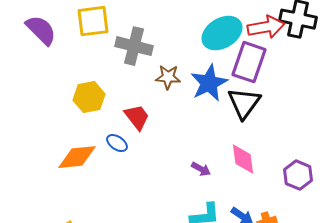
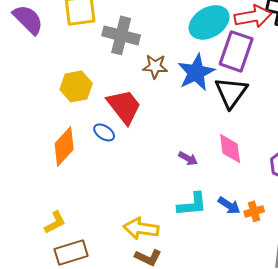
red trapezoid: (137, 117) -> (124, 106), size x1.4
orange diamond: (77, 157) -> (64, 146), turned -42

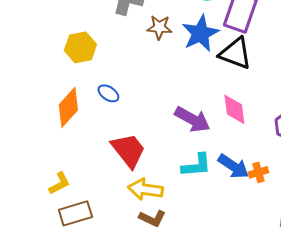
black triangle: (231, 92) -> (235, 53), turned -45
red trapezoid: (124, 106) -> (128, 150), moved
purple arrow: (188, 158) -> (192, 119), size x1.8
blue arrow: (229, 205) -> (233, 166), size x1.4

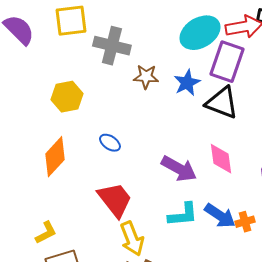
blue star: (200, 33) -> (187, 83), size x0.7
blue ellipse: (108, 93) -> (110, 143), moved
yellow arrow: (145, 189) -> (132, 239), turned -120

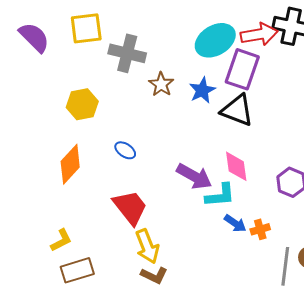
brown star: (146, 77) -> (161, 84), turned 30
cyan L-shape: (183, 215) -> (220, 195), moved
blue arrow: (220, 216) -> (235, 223), size x0.7

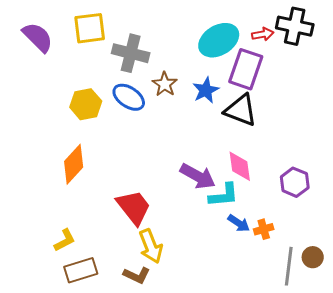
red arrow: (259, 34) -> (263, 34), size x0.6
blue ellipse: (125, 150) -> (129, 97), moved, size x1.5
brown L-shape: (154, 275) -> (137, 275), moved

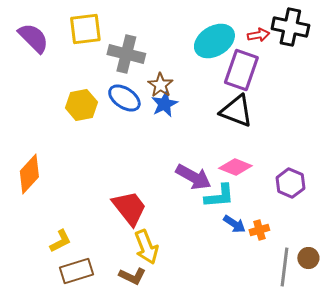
blue star: (206, 90) -> (164, 104), moved
orange diamond: (74, 164) -> (29, 174), moved
pink diamond: (240, 166) -> (235, 167), turned -60

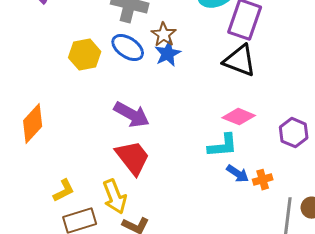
purple arrow: (193, 177) -> (132, 115), moved
yellow arrow: (146, 247) -> (115, 197), moved

